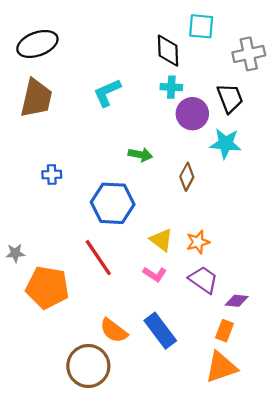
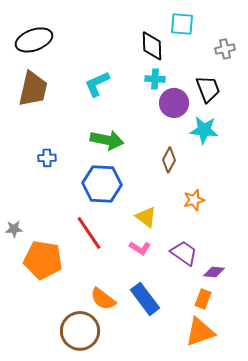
gray cross: (249, 54) -> (225, 49), size x0.7
green arrow: (140, 155) -> (107, 140), moved, size x1.5
orange star: (198, 242) -> (194, 200), moved

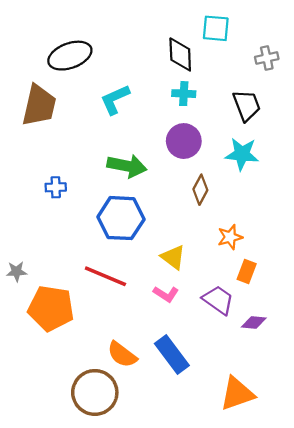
black ellipse: (34, 40) -> (70, 56), moved
purple circle: (174, 103) -> (184, 141), moved
red line: (89, 233) -> (105, 276), turned -33
orange rectangle: (203, 299) -> (247, 271), moved

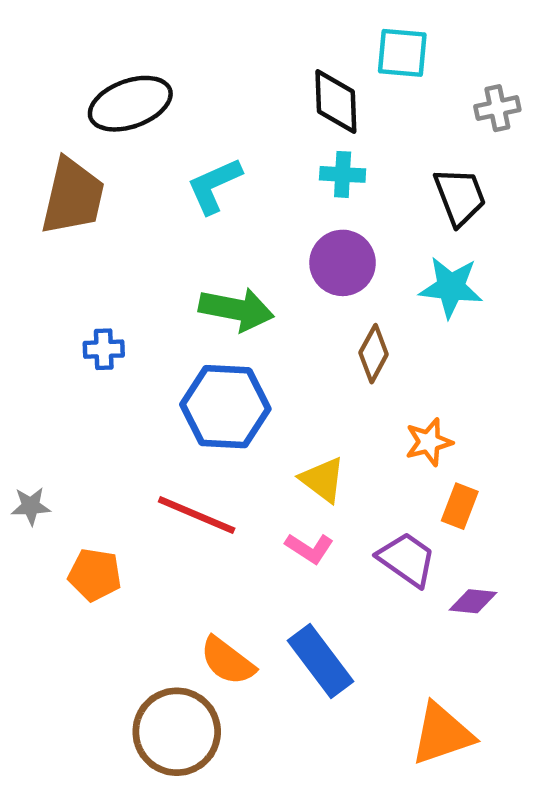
orange pentagon: (51, 308) -> (95, 575), size x0.6

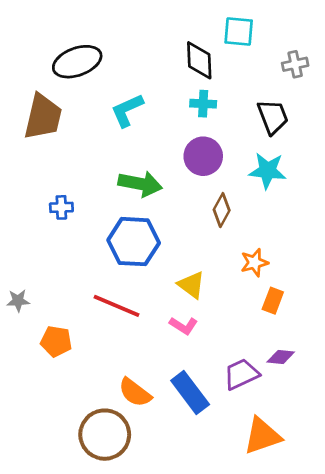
purple trapezoid: (407, 559) -> (241, 374), moved, turned -60

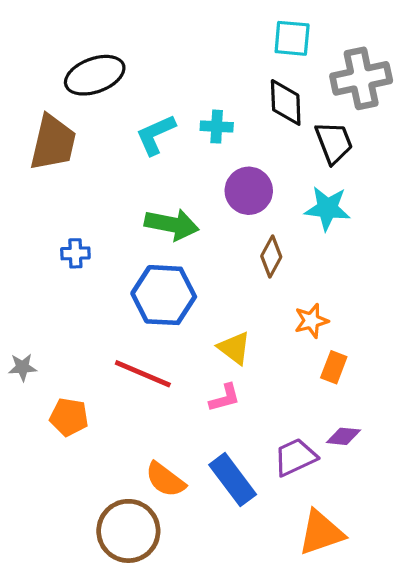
black diamond: (199, 60) -> (286, 102), moved
gray cross: (295, 64) -> (361, 78), size x1.8
cyan cross: (203, 104) -> (217, 127), moved
pink L-shape: (184, 326) -> (225, 398), turned -48

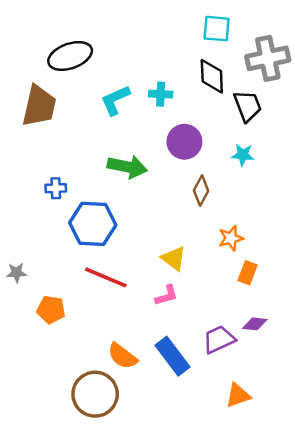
cyan star: (327, 208) -> (243, 155), size x0.7
blue hexagon: (164, 295) -> (93, 224), moved
orange triangle: (321, 533) -> (238, 395), size x0.7

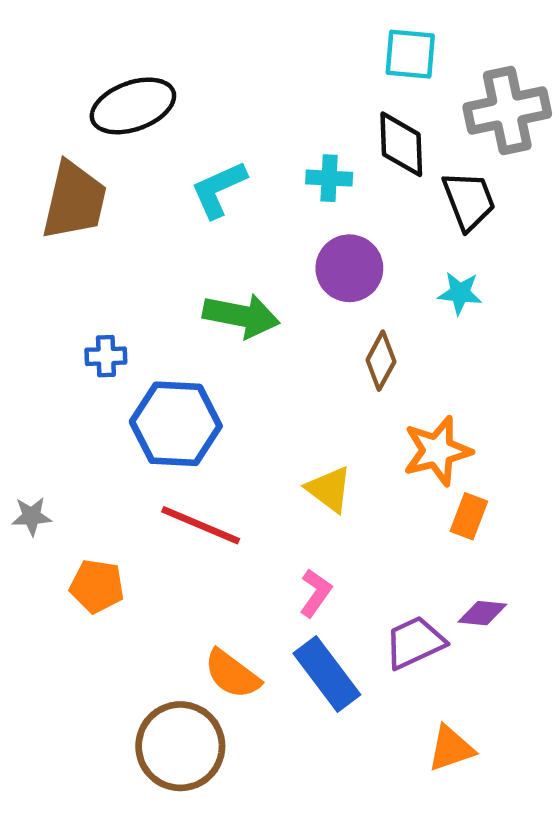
cyan cross: (161, 94) -> (329, 178), moved
orange star: (231, 238) -> (437, 451), size x1.4
pink L-shape: (167, 295) -> (316, 593), moved, turned -40

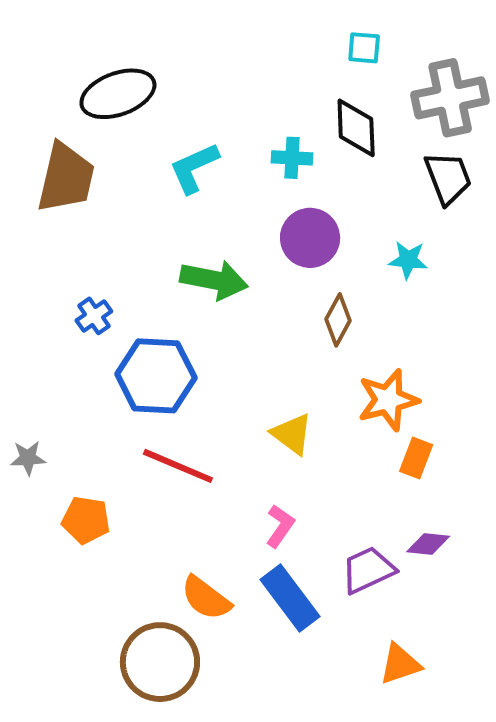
cyan square: (410, 54) -> (364, 48), size x0.7
black trapezoid: (469, 201) -> (448, 178), moved
blue cross: (106, 356) -> (94, 316), turned -33

